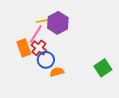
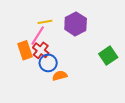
purple hexagon: (58, 23) -> (76, 24), moved
green square: (103, 68) -> (108, 56), moved

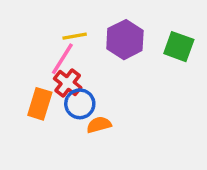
orange rectangle: (25, 50) -> (40, 104), moved, turned 36
green square: (108, 56) -> (179, 47), moved, turned -36

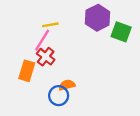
purple hexagon: (125, 40) -> (98, 18), moved
blue circle: (80, 104) -> (59, 96), moved

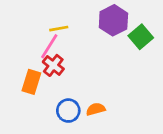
green square: (121, 32) -> (141, 37), turned 30
orange semicircle: (67, 85) -> (96, 109), moved

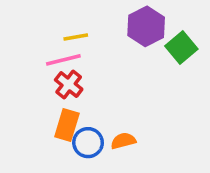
pink line: (49, 46) -> (63, 60), turned 44
orange rectangle: (31, 82) -> (67, 125), moved

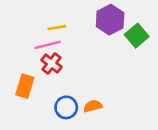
orange rectangle: (67, 125) -> (25, 86), moved

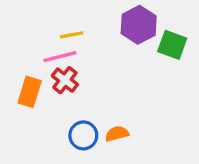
green square: (137, 36) -> (172, 45), turned -30
orange rectangle: (25, 86) -> (30, 92), moved

